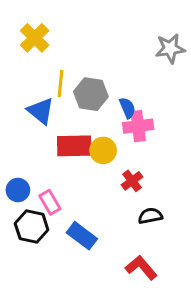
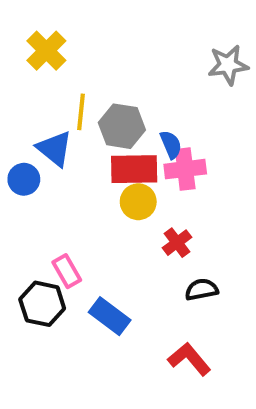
red rectangle: (74, 146) -> (134, 169), moved
blue circle: (18, 190) -> (24, 179), moved

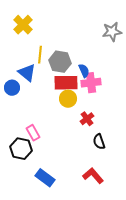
black semicircle: (202, 290) -> (99, 142), turned -98
blue rectangle: (110, 316) -> (45, 178), moved

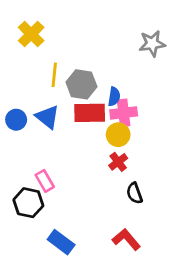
blue semicircle: (84, 71) -> (114, 97), turned 32
blue triangle: (27, 73) -> (47, 117), moved
yellow circle: (68, 99) -> (118, 135), moved

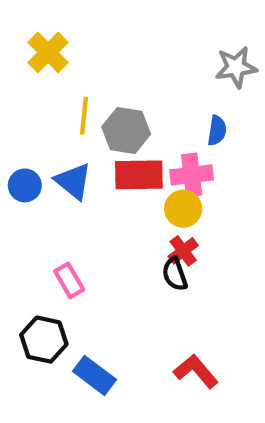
blue semicircle: (114, 97) -> (217, 131), moved
black semicircle: (134, 193) -> (175, 274), moved
black hexagon: (28, 203) -> (44, 340), moved

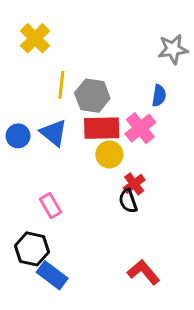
pink cross: (192, 175) -> (140, 128), turned -32
yellow circle: (183, 209) -> (109, 154), moved
blue rectangle: (94, 375) -> (52, 275), moved

